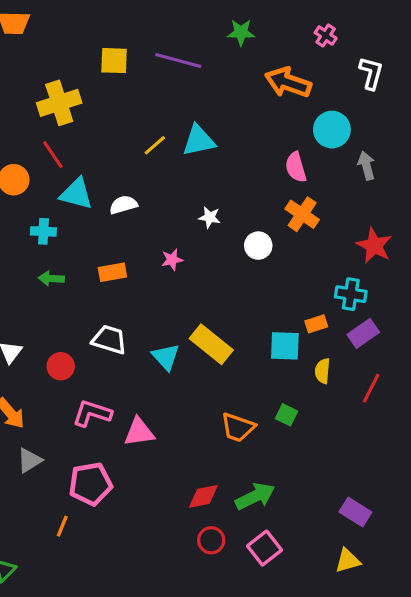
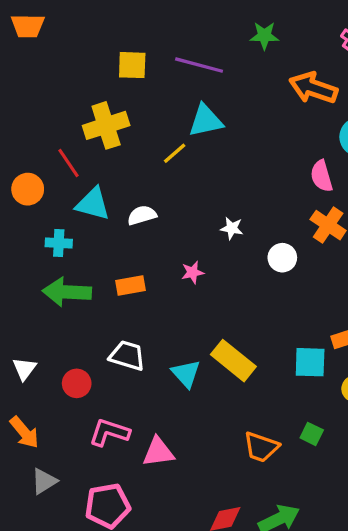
yellow cross: (59, 103) -> (106, 125), moved
cyan triangle: (199, 141) -> (206, 121), moved
green arrow: (51, 278) -> (67, 292), size x1.8

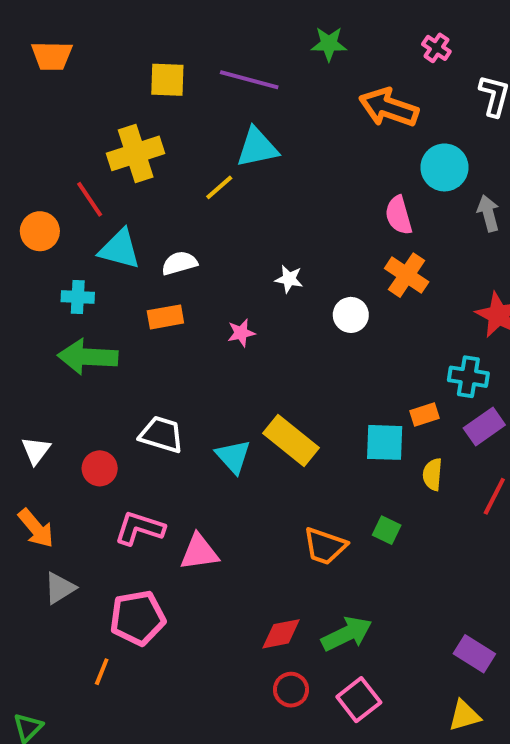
orange trapezoid: (28, 26) -> (52, 56), moved
orange rectangle: (131, 285) -> (165, 317), moved

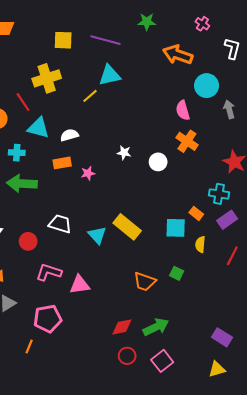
white star: (289, 279) -> (124, 153), moved
pink star: (241, 333) -> (88, 173), moved
orange rectangle: (425, 415) -> (196, 213), turned 56

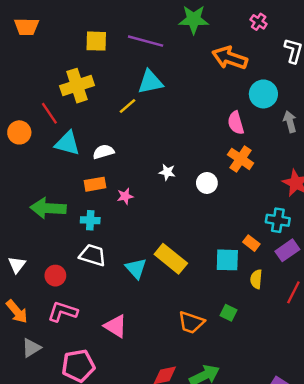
green star: (147, 22) -> (194, 19), size x1.4
cyan cross: (17, 153) -> (90, 220), moved
pink L-shape: (49, 272) -> (63, 312), moved
pink triangle: (80, 285) -> (115, 326), turned 40

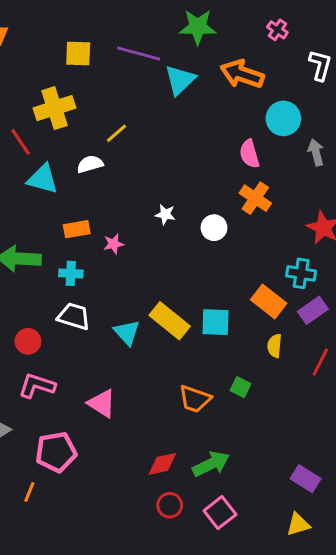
cyan triangle: (150, 82) -> (180, 80), moved, turned -32
white semicircle: (103, 152) -> (90, 164), moved
orange rectangle: (251, 243) -> (269, 301), size x1.6
cyan square: (227, 260) -> (215, 322), moved

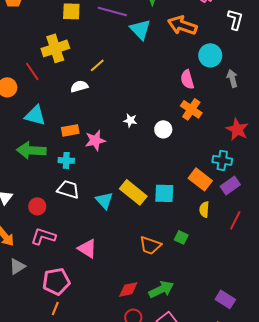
cyan triangle: (180, 80) -> (140, 29), turned -30
cyan triangle: (43, 179) -> (35, 115), moved
pink star: (114, 244) -> (95, 140), size x1.5
orange line: (29, 492) -> (55, 308), moved

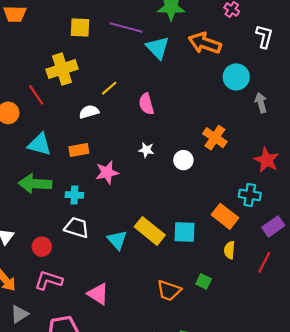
pink semicircle: (187, 79) -> (146, 104), moved
orange rectangle: (70, 130) -> (79, 150), moved
purple rectangle: (230, 185) -> (273, 226), moved

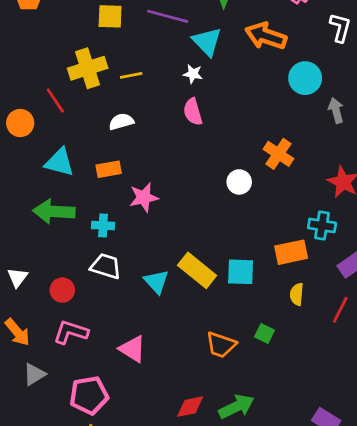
yellow line: (109, 88) -> (131, 75), moved, turned 30
white star: (146, 150) -> (193, 74), moved
orange rectangle: (225, 216) -> (291, 252), turned -50

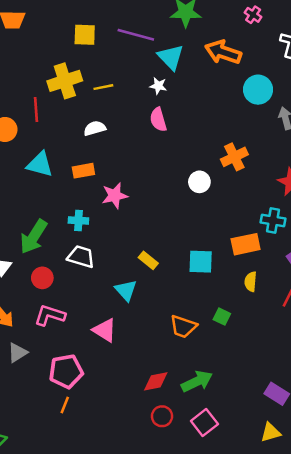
red line: (55, 101) -> (36, 110), turned 30
orange cross: (278, 154) -> (234, 157), turned 30
green arrow: (54, 211) -> (34, 237), moved, turned -60
yellow rectangle: (197, 270) -> (148, 260), moved, size x0.6
cyan triangle: (156, 282) -> (126, 290), moved

